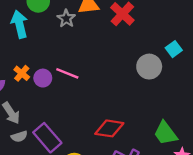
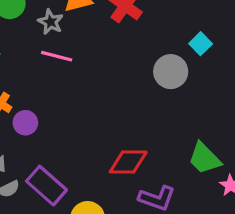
pink line: (67, 73) -> (57, 56), moved
purple circle: (43, 78) -> (25, 123), moved

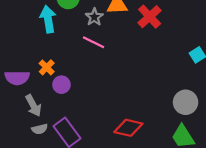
gray circle: (171, 72) -> (186, 102), moved

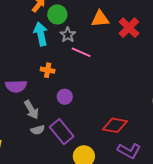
gray star: (94, 17) -> (68, 35), moved
orange cross: (47, 67) -> (48, 70), moved, turned -32
purple circle: (61, 85) -> (65, 97), moved

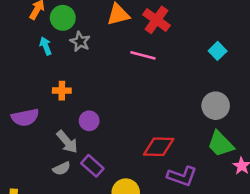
cyan arrow: (41, 34) -> (46, 46), size x0.6
pink line: (81, 52) -> (143, 55), moved
gray arrow: (31, 110) -> (67, 142), moved
purple rectangle: (62, 132) -> (92, 166), size x0.7

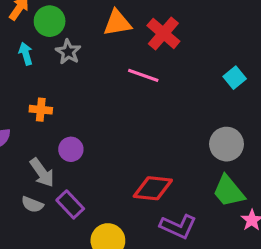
gray semicircle: (62, 168) -> (32, 204), turned 42

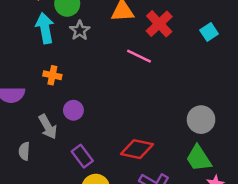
cyan arrow: (26, 54) -> (45, 28), size x1.6
cyan square: (235, 78) -> (209, 32), moved
gray semicircle: (32, 204) -> (24, 151), moved, turned 66
purple rectangle: (70, 204) -> (82, 156), moved

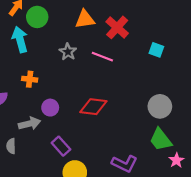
gray star: (80, 30) -> (68, 52), moved
cyan square: (209, 32) -> (156, 50), moved, turned -32
gray arrow: (48, 127) -> (29, 124), turned -70
red diamond: (137, 149) -> (93, 107), moved

